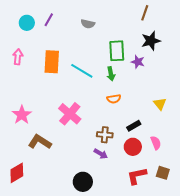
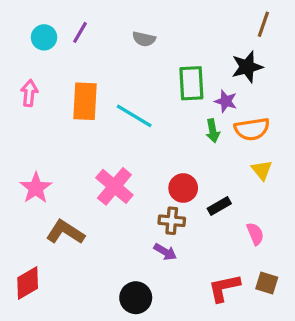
brown line: (145, 13) -> (263, 24), moved
green arrow: (111, 74) -> (213, 131), moved
orange semicircle: (114, 99) -> (252, 129), moved, size x1.5
red circle: (133, 147) -> (183, 188), moved

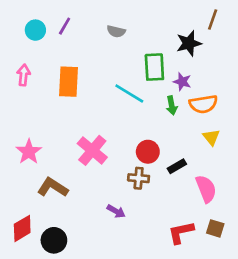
black star: (247, 67) -> (189, 43), moved
cyan line: (134, 116) -> (129, 94), moved
pink semicircle: (255, 234) -> (206, 189), size x1.5
purple arrow: (165, 252) -> (116, 211), moved
black circle: (136, 298) -> (54, 240), moved

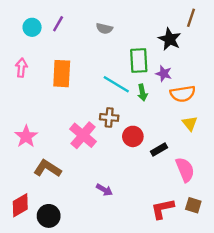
black star: (189, 43) -> (170, 39), turned -30
green arrow: (172, 105) -> (142, 93), moved
brown cross: (139, 178) -> (109, 117), moved

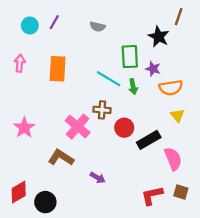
black rectangle: (159, 149) -> (149, 140), size x1.5
brown L-shape: (47, 168) -> (61, 158), moved

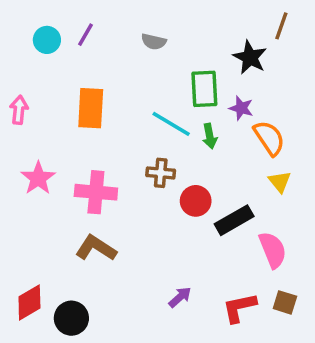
pink arrow: (20, 63) -> (19, 110), moved
orange semicircle: (171, 88) -> (269, 138), turned -115
pink cross: (78, 127) -> (96, 192), moved, turned -35
pink star: (24, 128) -> (38, 178), moved
purple arrow: (98, 178) -> (180, 297), moved, turned -72

